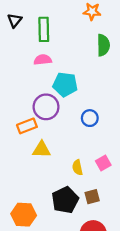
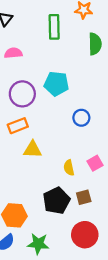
green rectangle: (44, 29) -> (54, 27), moved
pink semicircle: (43, 60) -> (13, 53), moved
purple circle: (46, 107) -> (22, 94), moved

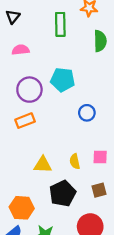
yellow triangle: (33, 150) -> (43, 165), moved
pink square: (95, 163) -> (100, 157), turned 32
brown square: (84, 197) -> (99, 190), moved

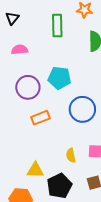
blue circle: (87, 113) -> (82, 109), size x1.6
orange rectangle: (25, 121) -> (41, 118), moved
yellow triangle: (43, 165) -> (35, 170), moved

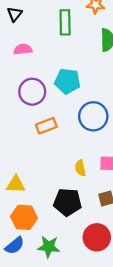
yellow triangle: (35, 170) -> (16, 184), moved
black pentagon: (59, 186) -> (67, 202), turned 30

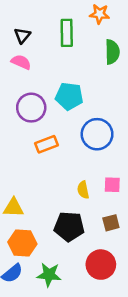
black triangle: (15, 14) -> (22, 35), moved
pink semicircle: (23, 49) -> (21, 62), turned 30

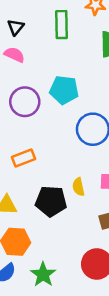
orange rectangle: (46, 144) -> (24, 158), moved
black pentagon: (69, 227) -> (51, 201), moved
green star: (49, 275) -> (43, 274), turned 30

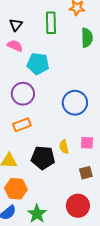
cyan pentagon: (64, 90) -> (38, 64), moved
purple circle: (25, 102) -> (23, 94), moved

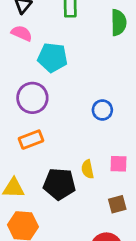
blue circle: (75, 103) -> (102, 110), size x0.6

